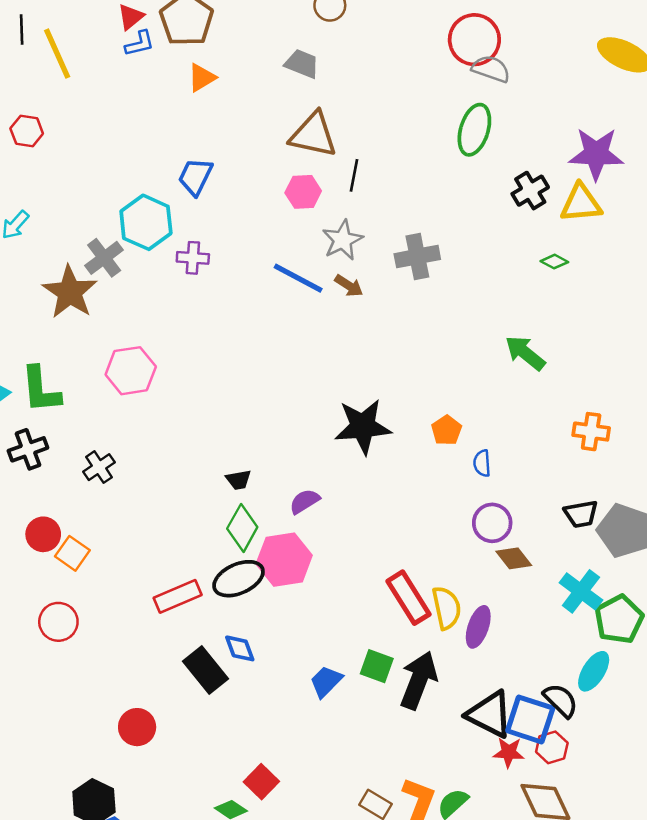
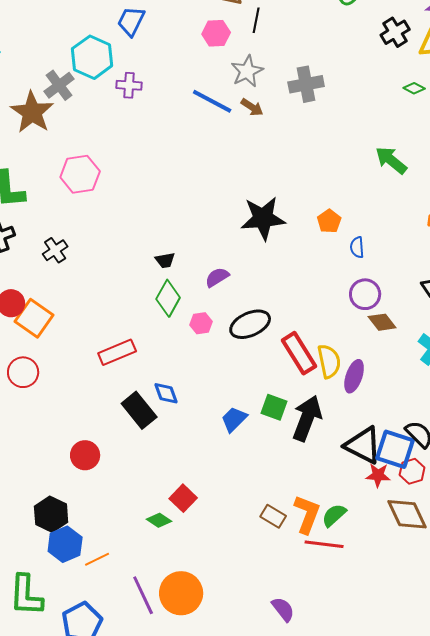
orange square: (72, 553) -> (34, 318), size x1.4
pink hexagon: (284, 560) -> (201, 323), size x0.5
black ellipse: (239, 579) -> (250, 324), moved

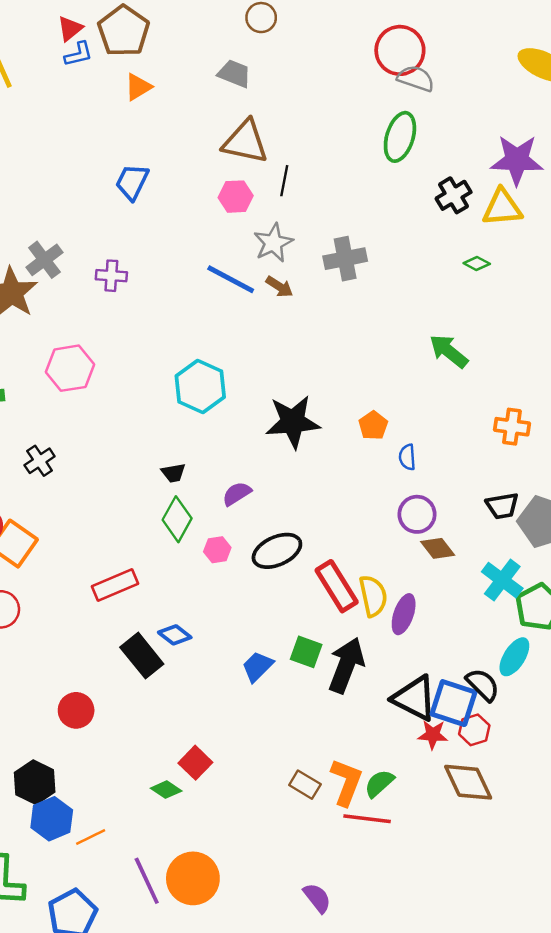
cyan hexagon: (92, 57) -> (200, 386), moved
purple cross: (129, 85) -> (111, 276), moved
blue diamond: (166, 393) -> (175, 635), turned -32

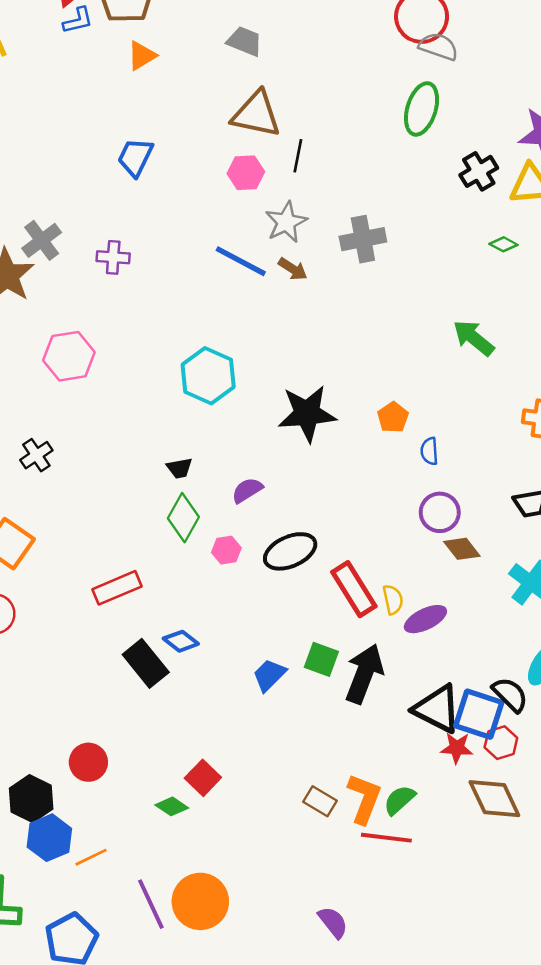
yellow semicircle: (373, 596) -> (393, 600), size x0.7
purple ellipse: (404, 614) -> (425, 619), turned 45
red circle: (76, 710) -> (88, 762), moved

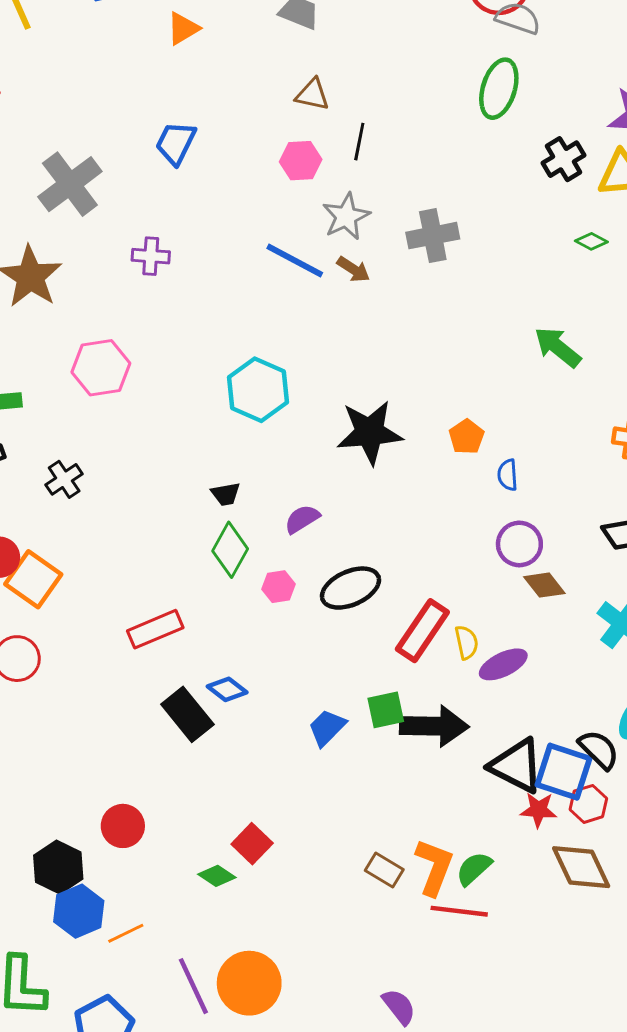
brown triangle: (256, 114) -> (312, 95), size x0.6
gray cross: (42, 240) -> (70, 184), moved, size x1.4
red rectangle: (354, 589) -> (422, 631), turned 66
green square: (321, 659) -> (386, 710), turned -32
black arrow: (364, 674) -> (434, 726), turned 70

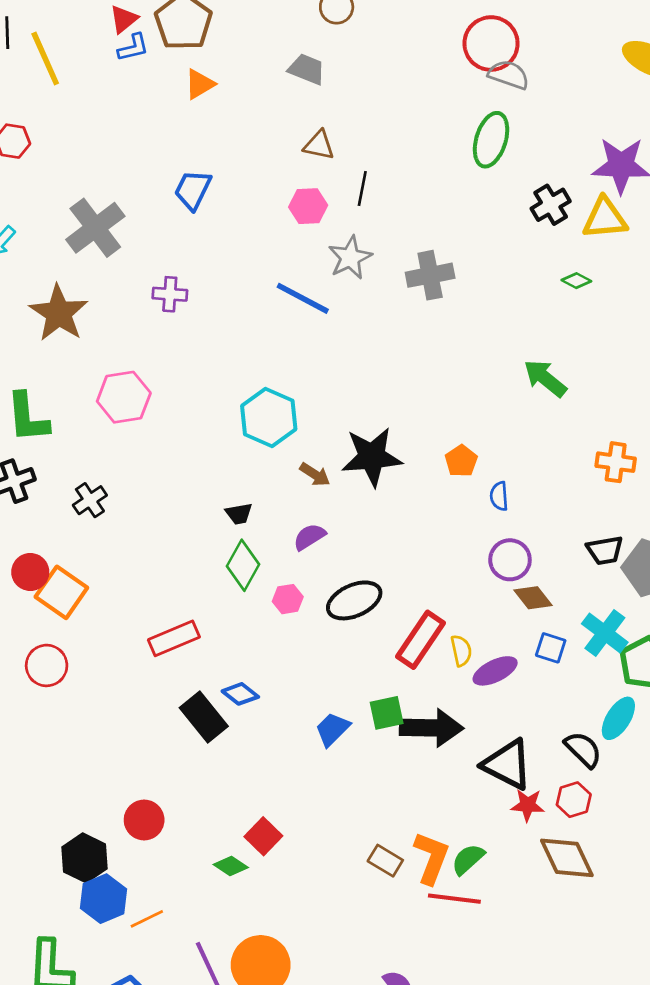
brown arrow: (353, 269) -> (315, 474), moved
blue square: (563, 772) -> (551, 648), moved, size x0.6

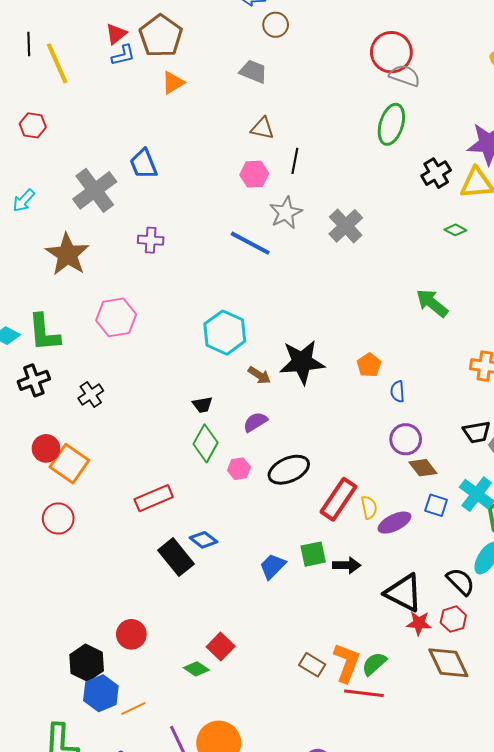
blue trapezoid: (193, 190) -> (144, 164), moved, turned -48
gray cross: (430, 275) -> (346, 226), turned -32
black arrow: (431, 728) -> (347, 565), size x0.6

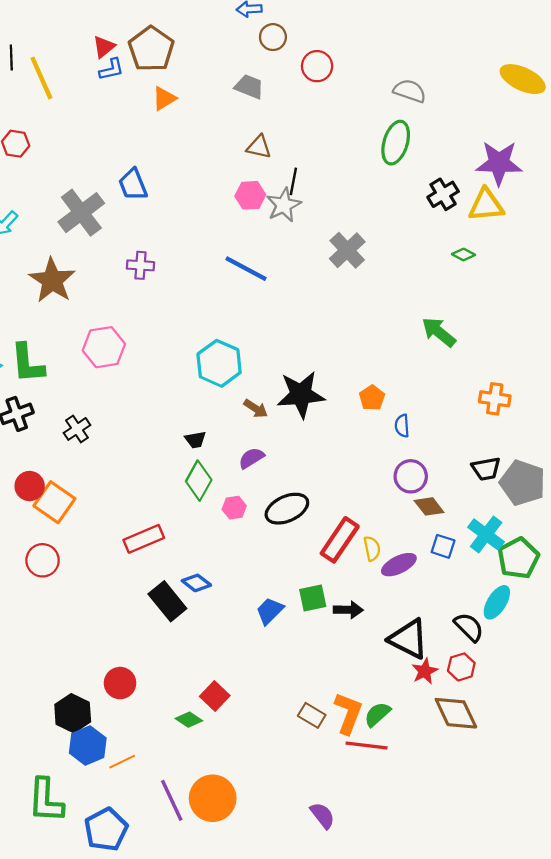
red circle: (391, 52) -> (317, 66), moved, size x0.7
gray star: (286, 213) -> (284, 205), moved
red star: (419, 623) -> (425, 671), turned -30

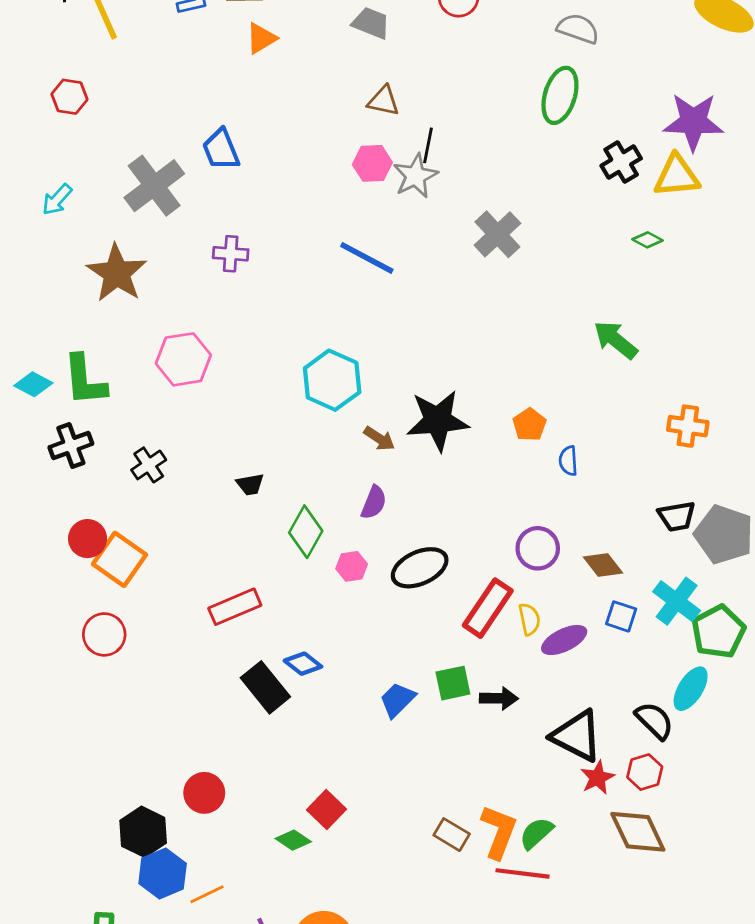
black trapezoid: (195, 440) -> (250, 484), moved
purple semicircle: (251, 458) -> (374, 502), turned 144
purple circle: (411, 476) -> (538, 548), moved

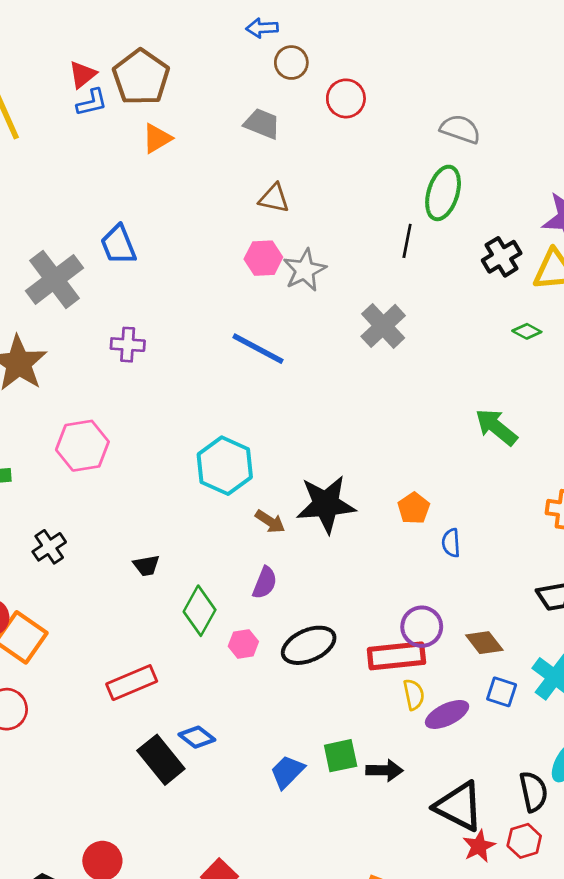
black line: (428, 145) -> (407, 241), moved
red rectangle: (488, 608) -> (396, 656), moved, turned 50
black semicircle: (654, 721) -> (533, 792), turned 33

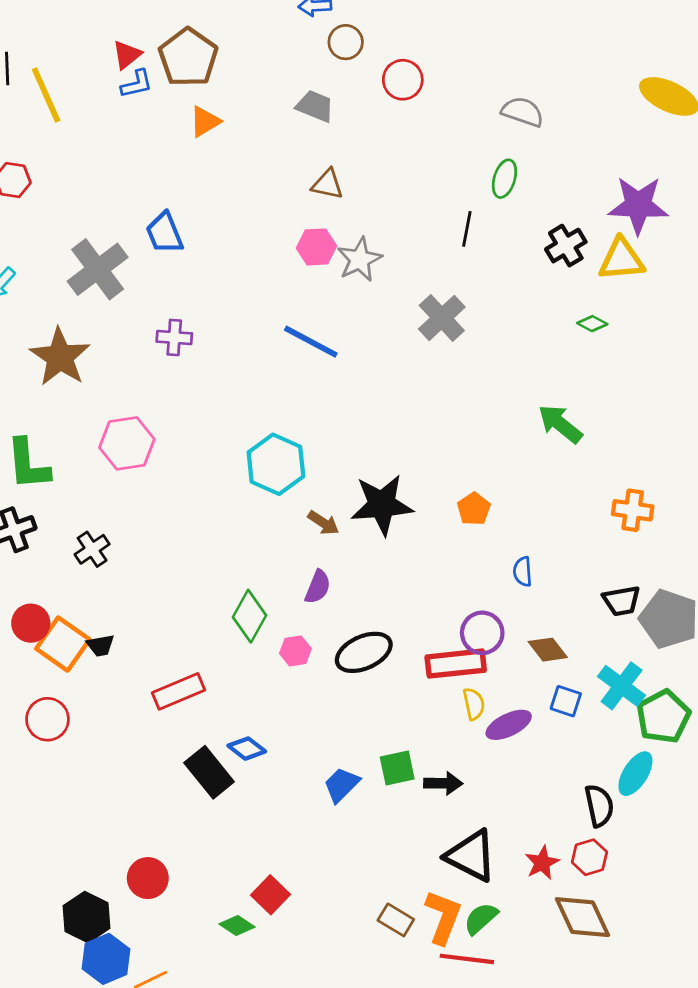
green ellipse: (443, 193) -> (504, 179), size x0.7
blue semicircle: (451, 543) -> (523, 572), moved
black trapezoid: (146, 565) -> (100, 645), moved
black triangle: (459, 806) -> (471, 856), moved

